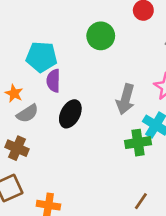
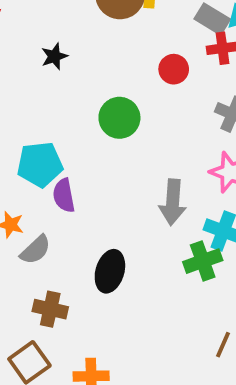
black ellipse: (70, 114) -> (110, 271), moved
brown cross: (17, 148) -> (50, 309), moved

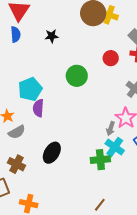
cyan pentagon: (40, 164) -> (30, 89), turned -30
gray arrow: (173, 202) -> (111, 129), moved, size x0.6

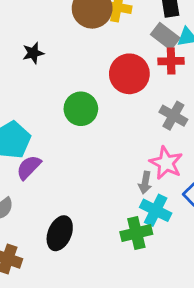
red circle: (111, 58) -> (129, 74), size x1.6
purple semicircle: (38, 108) -> (29, 167), turned 48

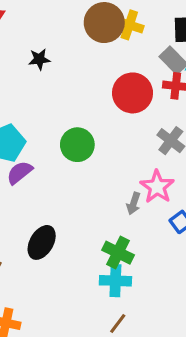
green circle: (81, 109) -> (77, 145), moved
cyan cross: (156, 210) -> (115, 281), moved, turned -32
green cross: (136, 233) -> (118, 253), turned 32

